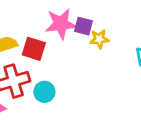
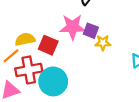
cyan circle: (44, 92) -> (53, 81), size x1.6

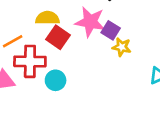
yellow semicircle: (25, 39) -> (47, 18), moved
cyan circle: (53, 81) -> (56, 80), size x0.6

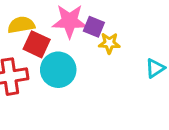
cyan circle: (56, 80) -> (58, 70), moved, size x1.5

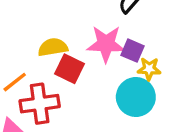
cyan circle: (58, 70) -> (136, 97), moved

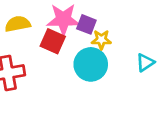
red square: (69, 69) -> (53, 41), moved

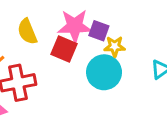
yellow semicircle: (18, 24) -> (27, 32), turned -100

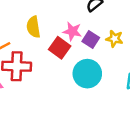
pink star: (75, 26) -> (72, 31), size x0.7
yellow star: (115, 46) -> (115, 39), moved

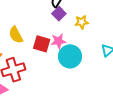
pink star: (72, 31) -> (58, 41), moved
purple square: (91, 39) -> (59, 14), moved, turned 32

